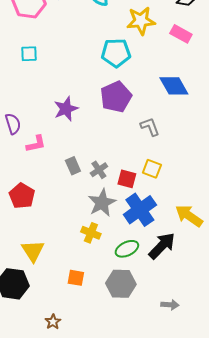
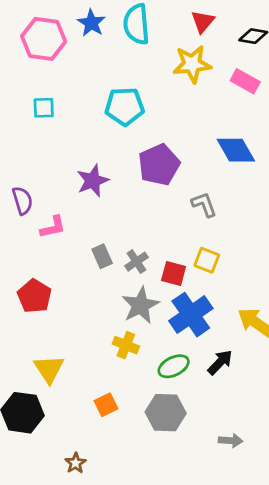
cyan pentagon: (116, 53) -> (125, 106), moved
black arrow: (162, 246) -> (220, 362), size x0.7
orange square: (76, 278) -> (106, 405), turned -36

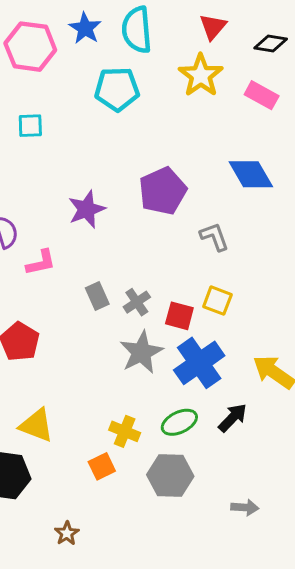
yellow star: (192, 64) -> (201, 75), turned -30
cyan pentagon: (125, 106) -> (117, 89), moved
yellow cross: (126, 345) -> (125, 431), moved
yellow triangle: (49, 369) -> (36, 425), turned -36

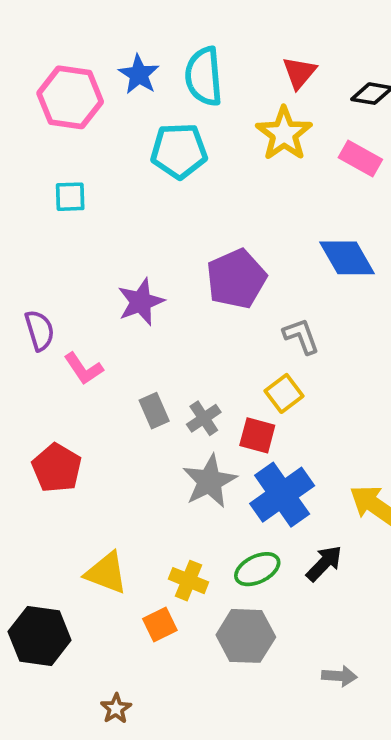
pink L-shape: (41, 263) -> (83, 369), turned 68
yellow square: (217, 301) -> (284, 393), moved, turned 32
yellow triangle: (36, 425) -> (106, 573), moved

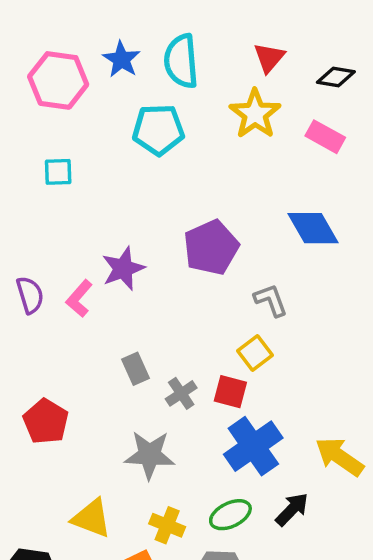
pink L-shape: (83, 369) -> (79, 298), moved, turned 75
gray cross: (204, 418) -> (181, 393), moved
gray star: (210, 481) -> (150, 455), moved, turned 30

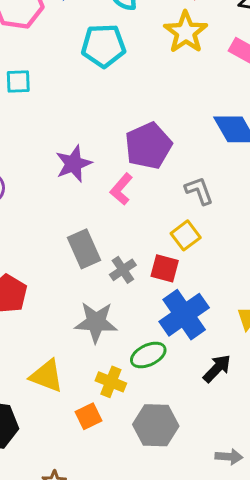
pink L-shape: (79, 298) -> (121, 189), moved
gray rectangle: (135, 369) -> (84, 249), size x1.4
green ellipse: (230, 515) -> (148, 355), moved

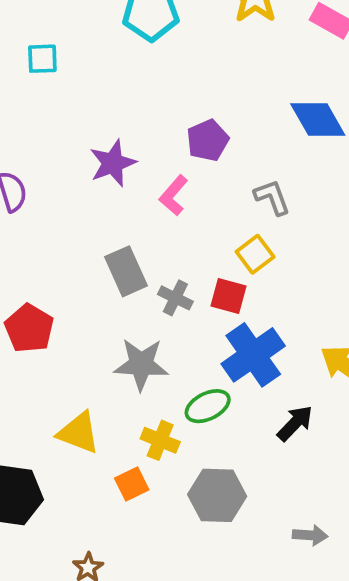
purple pentagon: (148, 146) -> (208, 140), size x0.7
gray cross: (123, 270) -> (175, 298), turned -30

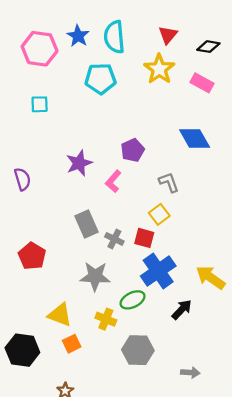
orange square: (132, 484) -> (72, 344), moved

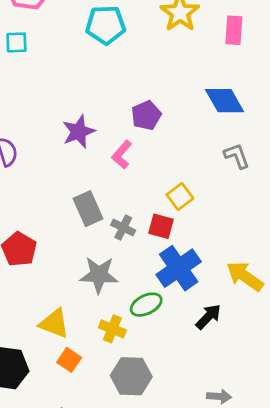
pink rectangle: (202, 83) -> (234, 30), turned 65
cyan square: (40, 104) -> (16, 42), moved
gray L-shape: (169, 182) -> (237, 156), moved
orange square: (72, 344) -> (69, 360), turned -30
gray hexagon: (138, 350) -> (131, 376), moved

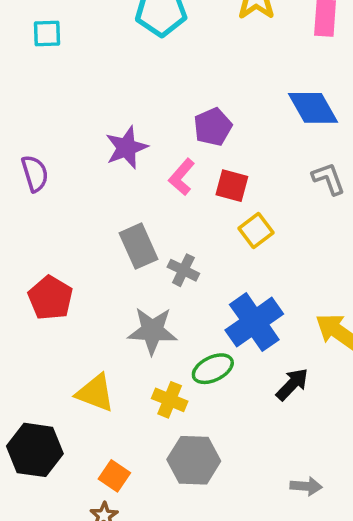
red square: (161, 226) -> (232, 186), moved
orange square: (69, 360) -> (114, 476), moved

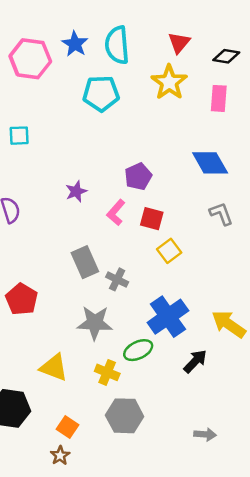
cyan square: (47, 34) -> (19, 136), moved
purple star: (126, 148) -> (76, 191), size x0.7

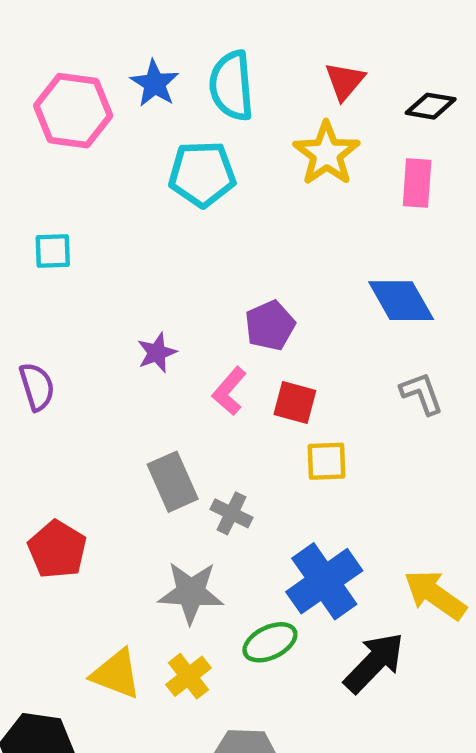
yellow square: (169, 251) -> (327, 461), turned 35
black arrow: (195, 361) -> (374, 663), size x1.4
yellow cross: (107, 372) -> (189, 676), moved, turned 30

